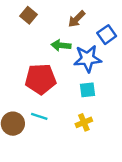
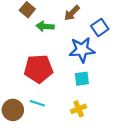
green arrow: (61, 45) -> (45, 26), moved

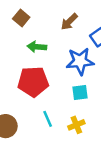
green arrow: (45, 26) -> (37, 47), moved
cyan line: (37, 103) -> (48, 119), moved, turned 48

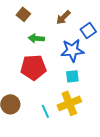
cyan line: (48, 119) -> (45, 111), moved
yellow cross: (76, 125) -> (69, 103), size x1.6

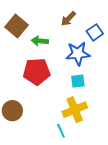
brown square: (23, 14) -> (17, 26), moved, size x1.5
cyan line: (45, 111) -> (61, 131), moved

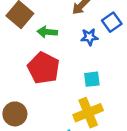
blue star: (78, 54) -> (89, 37), moved, size x0.6
red pentagon: (37, 72) -> (43, 68), turned 30

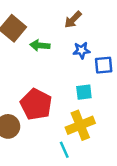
blue square: (112, 22) -> (104, 65), moved, turned 30
red pentagon: (43, 68) -> (36, 104), moved

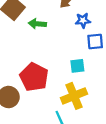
blue star: (82, 50) -> (83, 20), moved

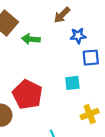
yellow cross: (74, 96) -> (90, 114), moved, size x0.7

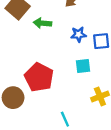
blue star: (78, 36) -> (79, 34), moved

